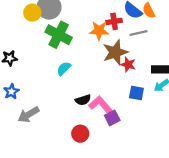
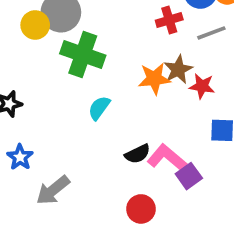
orange star: (99, 31) -> (154, 79), moved
brown star: (115, 52) -> (178, 70), size x0.7

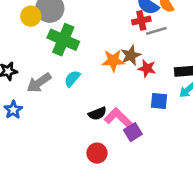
red cross: (169, 20) -> (141, 20), moved
gray arrow: (53, 190) -> (39, 83), moved

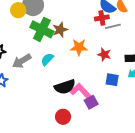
brown star: (131, 55) -> (60, 30), moved
black semicircle: (97, 114) -> (65, 87), size x1.5

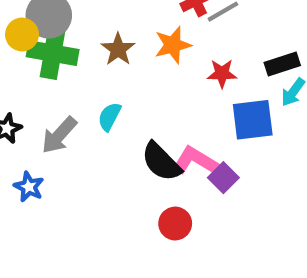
green cross: (42, 29) -> (53, 53), moved
orange star: (79, 47) -> (173, 45), moved
blue square: (112, 80) -> (253, 120), size x1.5
black semicircle: (65, 87) -> (161, 162), turned 80

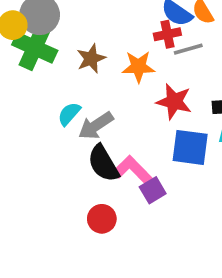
red star: (222, 73) -> (174, 102), size x1.4
gray arrow: (59, 135) -> (96, 126), moved

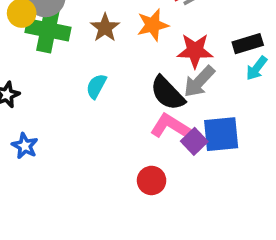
gray arrow: (96, 126) -> (199, 82), moved
blue square: (190, 147) -> (221, 134), moved
black semicircle: (103, 163) -> (167, 93), moved

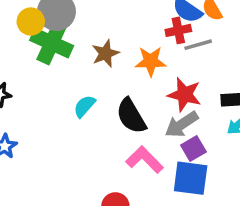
black semicircle: (167, 93) -> (131, 116), moved
purple square: (194, 141) -> (193, 148), moved

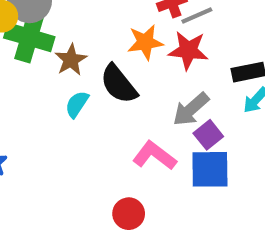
brown star: (105, 53) -> (71, 60), moved
red star: (184, 95) -> (188, 50), moved
black semicircle: (131, 116) -> (119, 84), moved

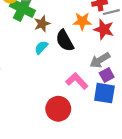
red circle: (129, 214) -> (58, 109), size x1.5

